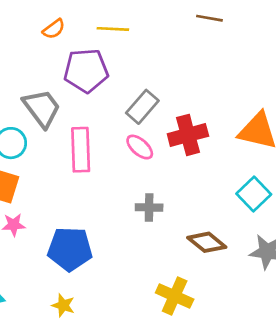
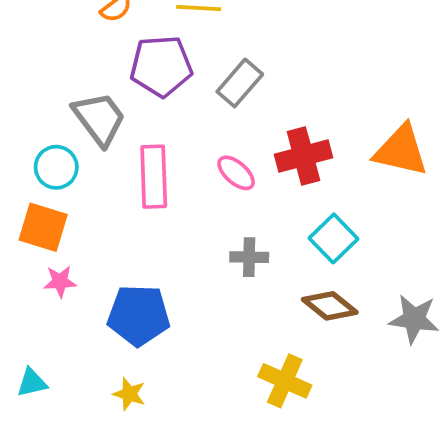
gray rectangle: (142, 107) -> (240, 83), moved
cyan square: (254, 194) -> (334, 238), moved

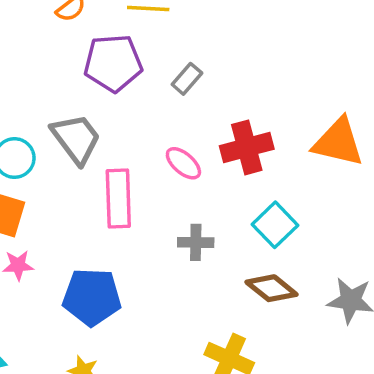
gray rectangle: (240, 83) -> (187, 79), size x0.7
gray trapezoid: (99, 119) -> (76, 139), moved
pink rectangle: (154, 177) -> (118, 198), moved

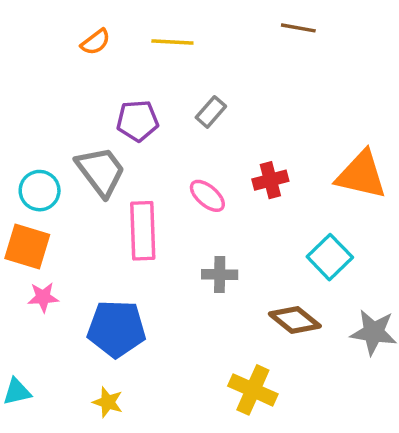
purple pentagon: (113, 63) -> (137, 121), moved, size x0.7
red cross: (247, 147) -> (270, 180), size x0.7
cyan square: (275, 225) -> (330, 257), moved

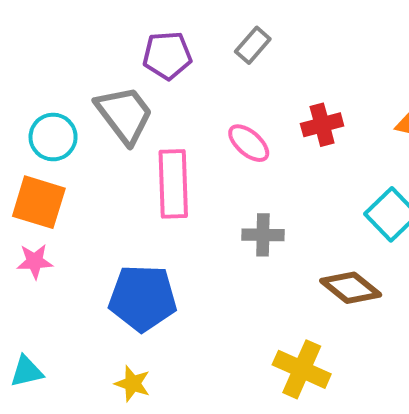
pink star: (43, 297) -> (35, 261), moved

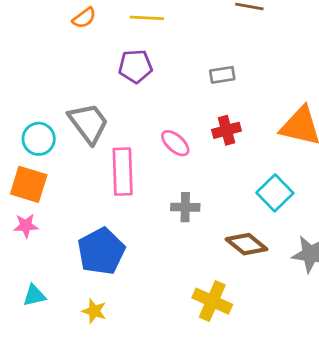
gray rectangle: (253, 45) -> (222, 75), moved, turned 40
purple pentagon: (167, 55) -> (135, 66), moved
blue pentagon: (143, 298) -> (101, 251), turned -30
cyan triangle: (27, 371) -> (34, 295), moved

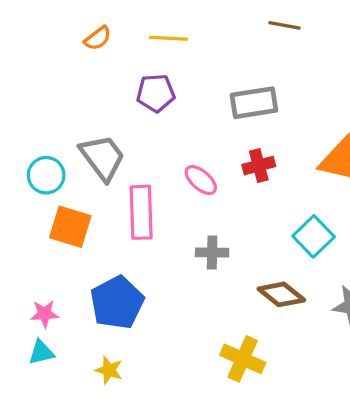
gray rectangle: (222, 75) -> (254, 103), size x1.6
orange square: (29, 184) -> (70, 227), moved
pink star: (26, 226) -> (45, 314), moved

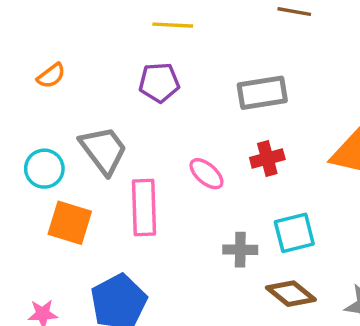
orange semicircle: (98, 38) -> (51, 76), moved
cyan square: (314, 236) -> (294, 233), moved, turned 30
gray cross: (212, 253) -> (240, 250), moved

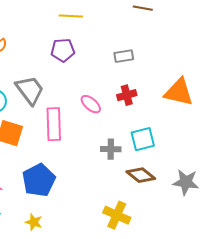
gray rectangle: (262, 93) -> (124, 56), size x0.7

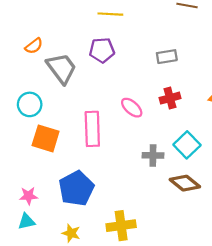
gray trapezoid: (30, 90) -> (62, 68), moved
cyan square: (143, 139) -> (187, 145), turned -30
yellow cross: (117, 215) -> (121, 226), moved, turned -32

